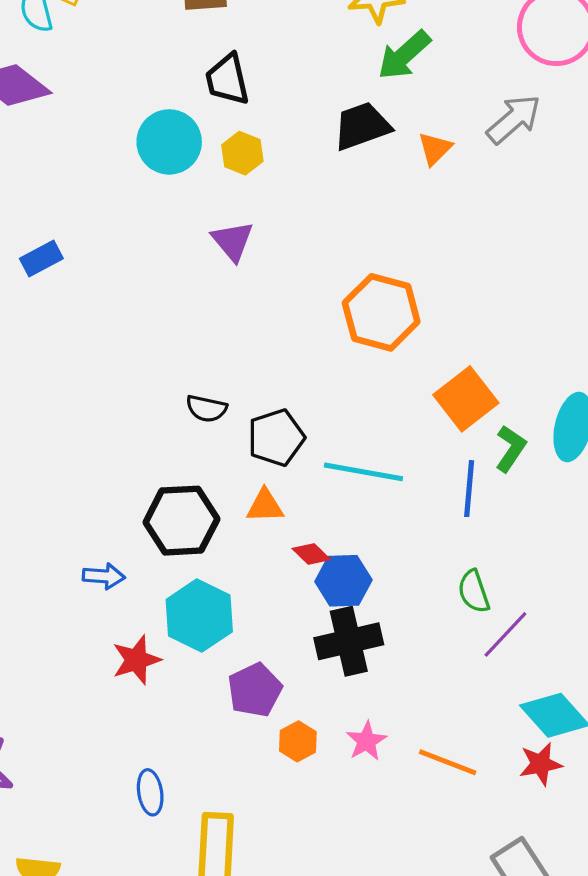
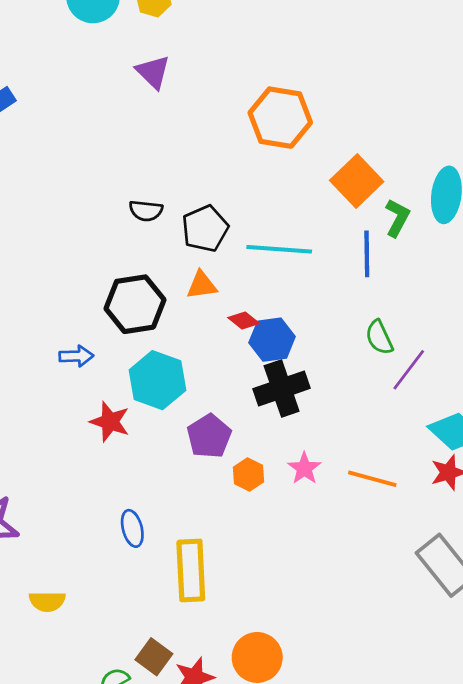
red star: (136, 660) -> (110, 422), turned -30

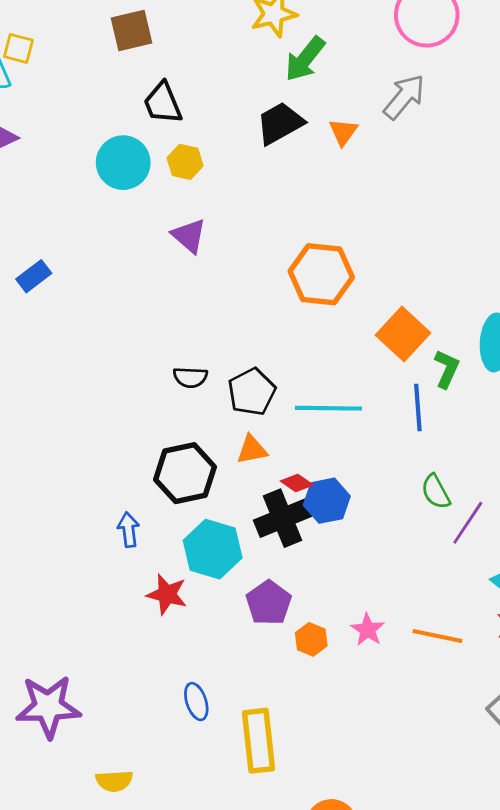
blue arrow: (76, 356) -> (129, 530), turned -92
black cross: (282, 388) -> (283, 518), moved

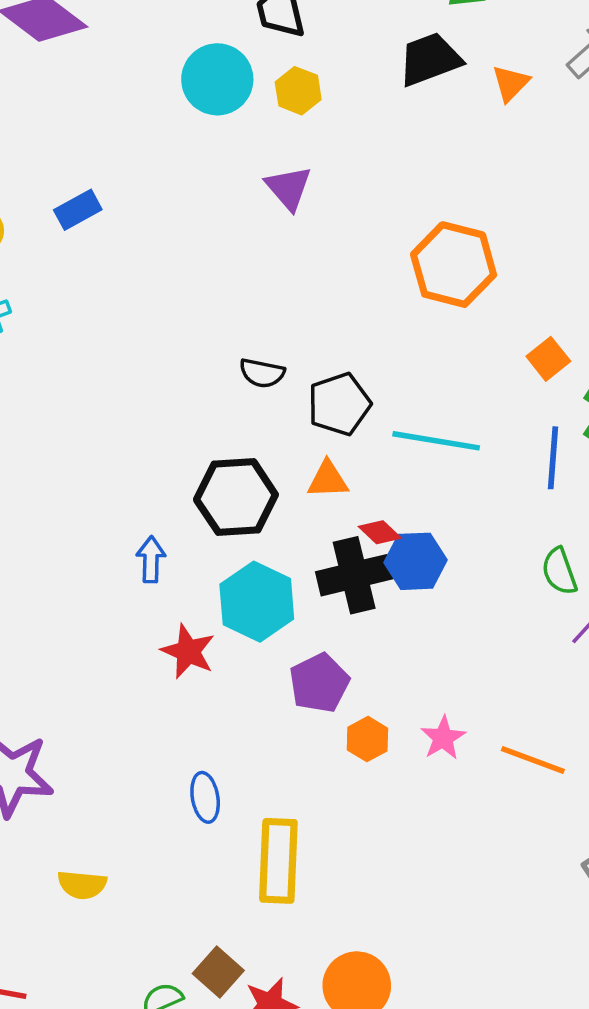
orange square: (403, 334) -> (548, 359), size x0.6

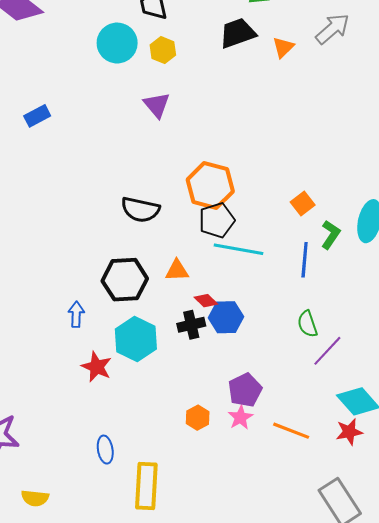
orange hexagon: (454, 265) -> (210, 185), moved
black semicircle: (262, 373) -> (140, 210), size x1.5
black pentagon: (339, 404) -> (217, 220), moved
black cross: (354, 575) -> (191, 325), size x0.7
purple pentagon: (319, 683) -> (245, 390), moved

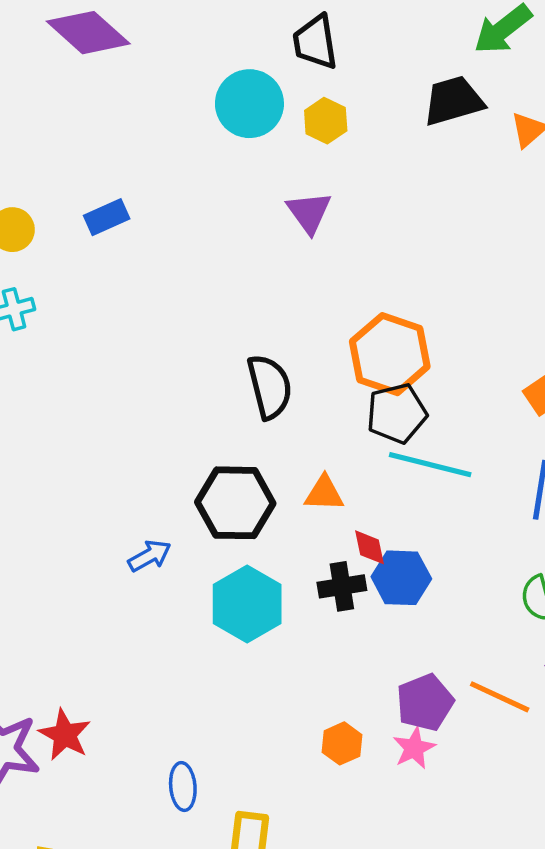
black semicircle: (140, 210) -> (270, 387), turned -120
red diamond: (206, 301) -> (369, 547), turned 30
blue arrow: (76, 314) -> (150, 556), turned 55
red star: (97, 367) -> (65, 735), moved
orange line: (291, 431) -> (500, 697), moved

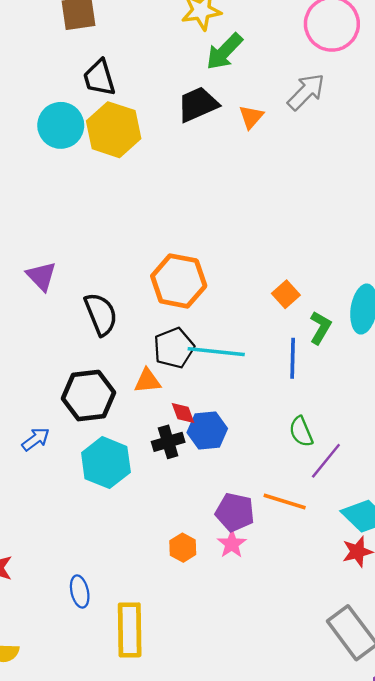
yellow hexagon: (326, 121) -> (114, 130), size x1.8
purple triangle: (309, 212) -> (41, 276), moved
black pentagon: (397, 413) -> (174, 348), moved
purple pentagon: (425, 702) -> (235, 512), turned -30

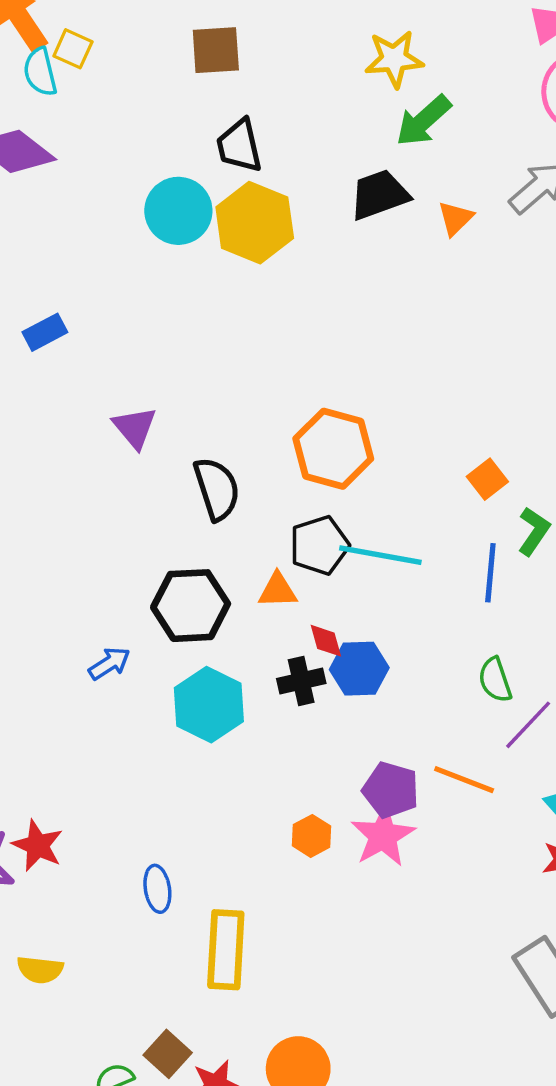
pink star: (232, 544) -> (383, 836), size x1.5

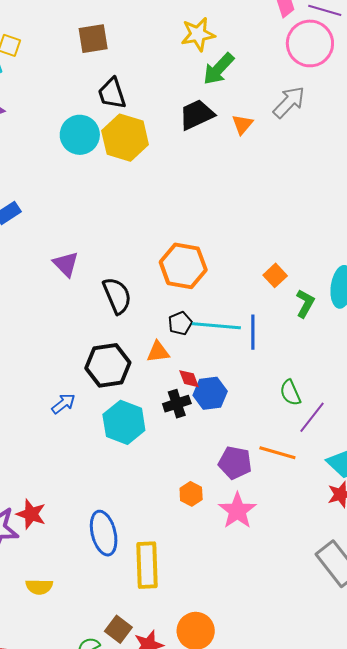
black pentagon: (319, 545) -> (180, 323), size x0.7
blue line: (490, 573) -> (253, 332), moved
pink star: (383, 836) -> (237, 511), moved
blue ellipse: (157, 889) -> (104, 533), size x1.6

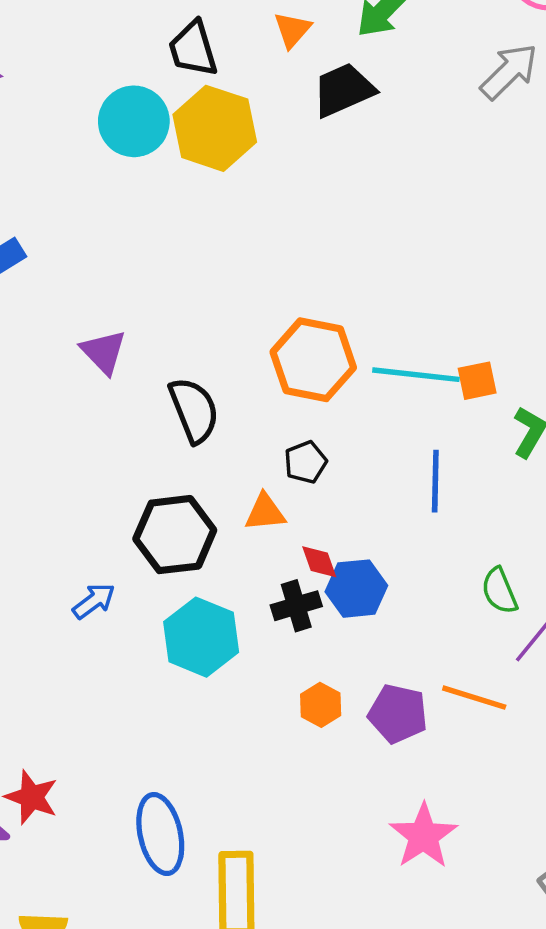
orange triangle: (242, 124) -> (292, 30), moved
orange square: (275, 275) -> (477, 381), turned 30
cyan line: (216, 326) -> (416, 375), moved
orange hexagon: (191, 494) -> (321, 705), moved
pink star: (237, 511) -> (423, 836), moved

